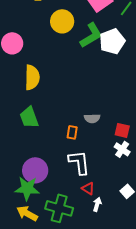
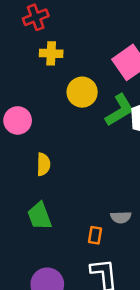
yellow semicircle: (32, 77) -> (43, 164), size x0.7

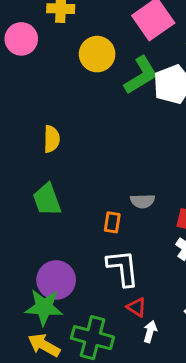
pink circle: (18, 120) -> (21, 39), moved

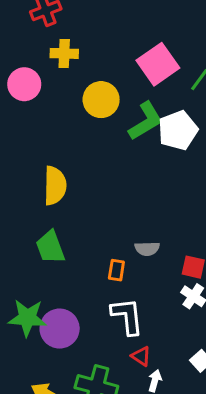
yellow semicircle: (52, 139) -> (55, 186), size x1.4
green star: (44, 307) -> (27, 318), moved

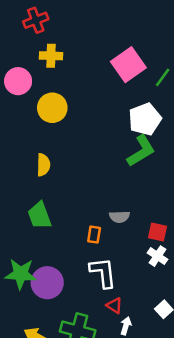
yellow circle: (101, 100) -> (52, 108), moved
green L-shape: (146, 121) -> (141, 151), moved
yellow semicircle: (55, 186) -> (43, 165), size x0.7

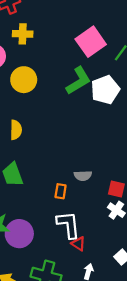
green L-shape: (141, 151) -> (78, 81), moved
red triangle: (114, 306) -> (78, 244), moved

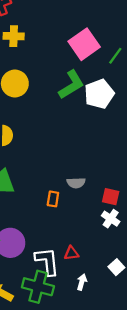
white L-shape: (68, 225) -> (47, 261), moved
red triangle: (78, 244) -> (71, 253), turned -40

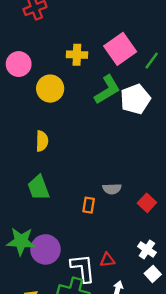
yellow cross: (14, 36) -> (77, 55), moved
red square: (111, 197) -> (147, 203), turned 30
white cross: (111, 219) -> (147, 249), moved

